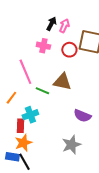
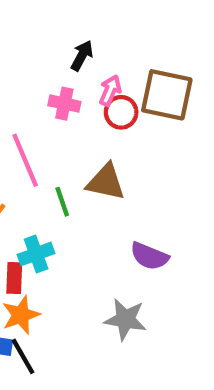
pink arrow: (64, 26) -> (110, 90), moved
green line: (42, 91) -> (62, 202), turned 48
gray star: (71, 145) -> (125, 319), turned 30

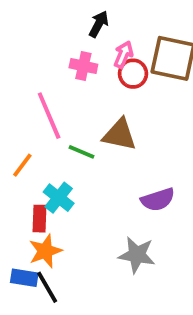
green line: (62, 202) -> (81, 152), turned -48
cyan cross: (36, 254) -> (59, 198), turned -32
purple semicircle: (149, 256) -> (158, 200), turned -40

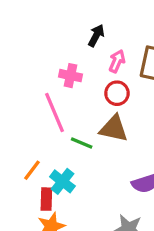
pink cross: (83, 66) -> (70, 76), moved
red circle: (133, 74) -> (117, 93), moved
orange line: (22, 165) -> (32, 170), moved

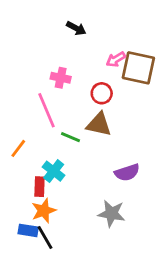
black arrow: (96, 35) -> (76, 28), moved, turned 90
pink arrow: (117, 61) -> (116, 59), moved, turned -144
orange line: (32, 170) -> (18, 148), moved

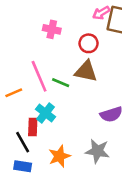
pink line: (46, 110) -> (39, 76), moved
orange line: (18, 148) -> (14, 93), turned 30
orange star: (44, 211) -> (59, 156), moved
black line: (45, 238) -> (23, 142), moved

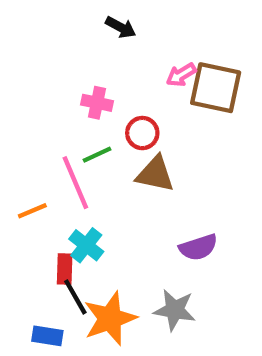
red circle: (89, 43) -> (142, 133), moved
green line: (61, 83) -> (97, 155), moved, turned -48
black line: (23, 142) -> (75, 297), moved
orange star: (59, 156) -> (110, 319), size x1.4

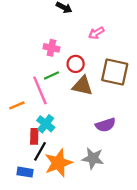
brown square: (216, 88) -> (115, 72), moved
black line: (75, 297) -> (40, 151), turned 60

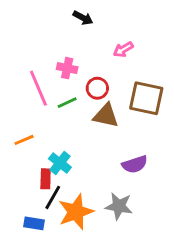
pink line: (40, 90) -> (38, 88), moved

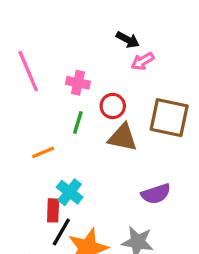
black arrow: (83, 18) -> (128, 40), moved
pink line: (38, 88) -> (28, 71), moved
green line: (67, 103) -> (78, 123), turned -48
orange line: (24, 140) -> (43, 152), moved

